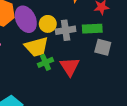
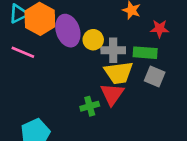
yellow trapezoid: (37, 47) -> (119, 73), moved
green cross: (46, 62) -> (90, 106), moved

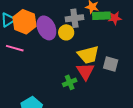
gray cross: (113, 50) -> (74, 18), moved
green rectangle: (145, 53) -> (101, 16), moved
gray square: (155, 77) -> (111, 64), moved

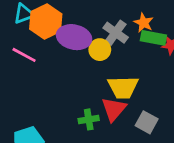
gray cross: (74, 18) -> (116, 33), turned 30
purple ellipse: (46, 28) -> (74, 37), turned -65
gray square: (111, 64) -> (147, 122), moved

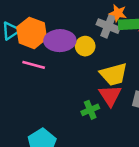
gray cross: (116, 33) -> (108, 26), moved
pink line: (24, 55) -> (34, 65), moved

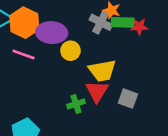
yellow circle: (85, 46) -> (70, 51), moved

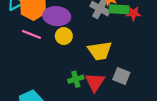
yellow circle: (70, 51) -> (64, 36), moved
red triangle: (97, 91) -> (95, 82), moved

